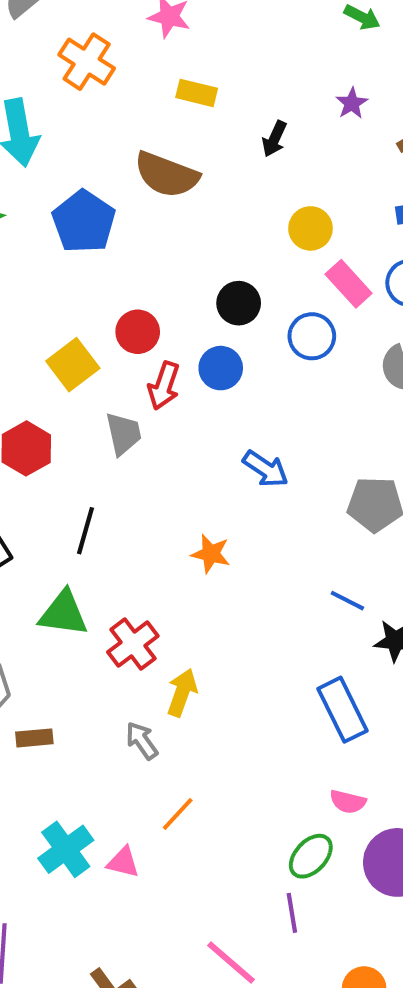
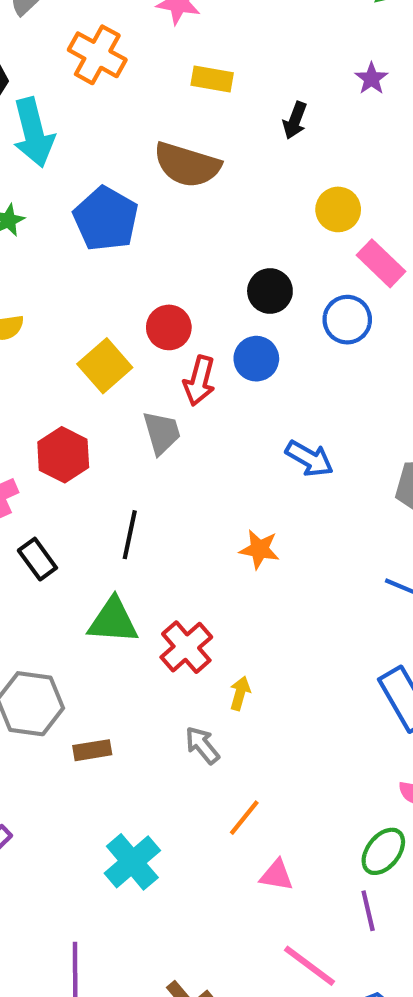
yellow arrow: (182, 693) -> (240, 693), size x0.7
pink triangle: (123, 862) -> (277, 875), moved

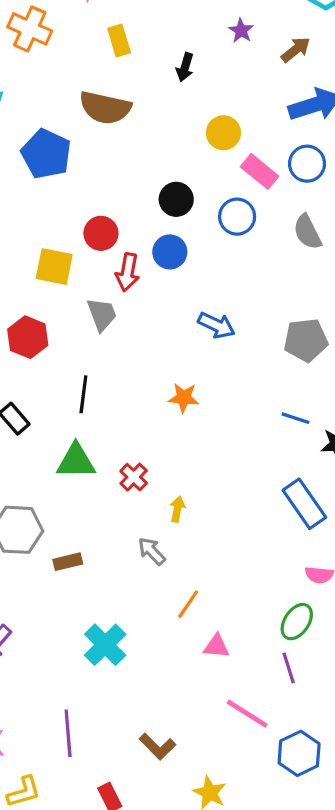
yellow rectangle: (212, 79) -> (119, 41), turned 68
yellow square: (105, 366) -> (54, 267), turned -33
red cross: (186, 647) -> (134, 477), size x0.7

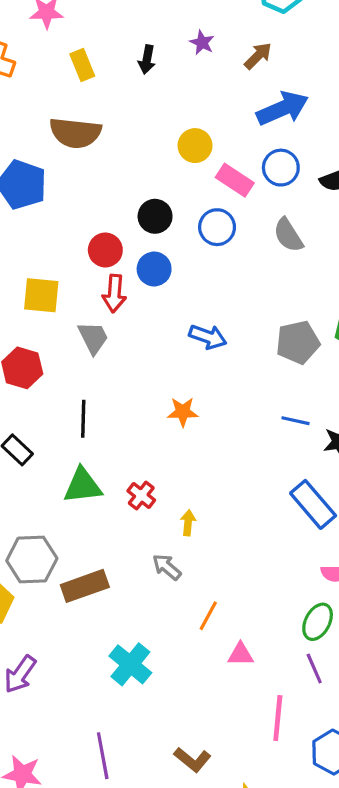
black arrow: (185, 67) -> (147, 60), moved
red circle: (101, 233) -> (105, 250), moved
brown rectangle: (68, 562) -> (85, 586), size x1.6
pink line: (247, 714) -> (278, 718), turned 69

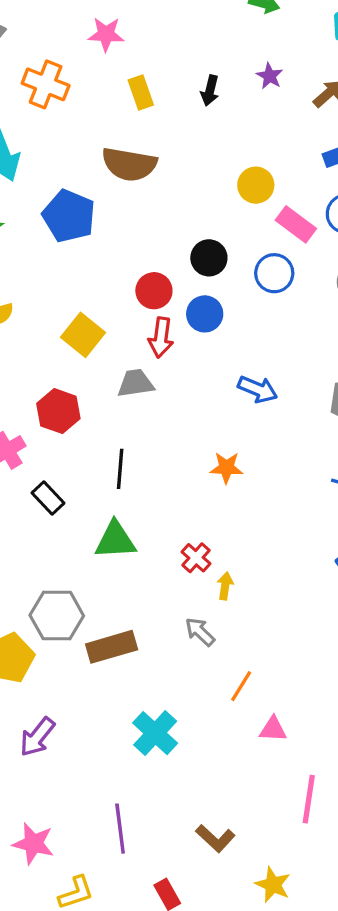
yellow square: (41, 295) -> (83, 335), turned 30
gray trapezoid: (93, 338) -> (136, 383), turned -75
red cross: (141, 495) -> (196, 558), moved

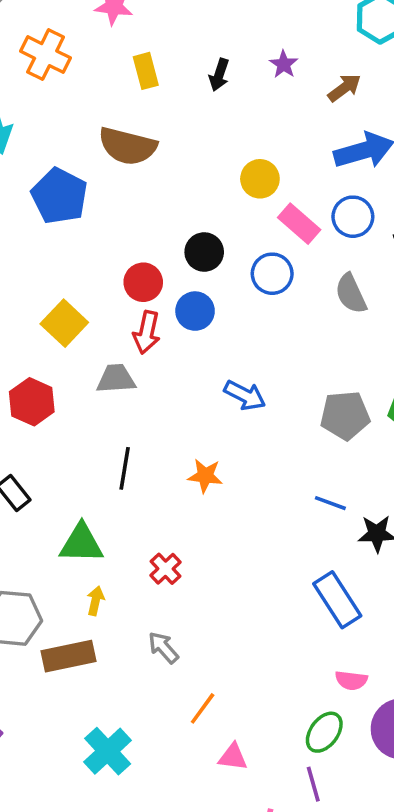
black line: (120, 469) -> (125, 468), moved
yellow arrow: (225, 586) -> (96, 601), moved

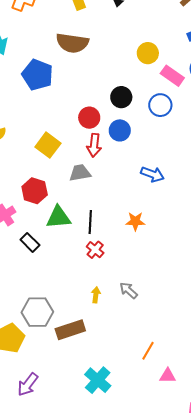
green triangle: (81, 543) -> (59, 217), moved
red cross: (165, 569) -> (95, 250), moved
yellow arrow: (96, 601) -> (96, 295), moved
gray arrow: (163, 647) -> (129, 290), moved

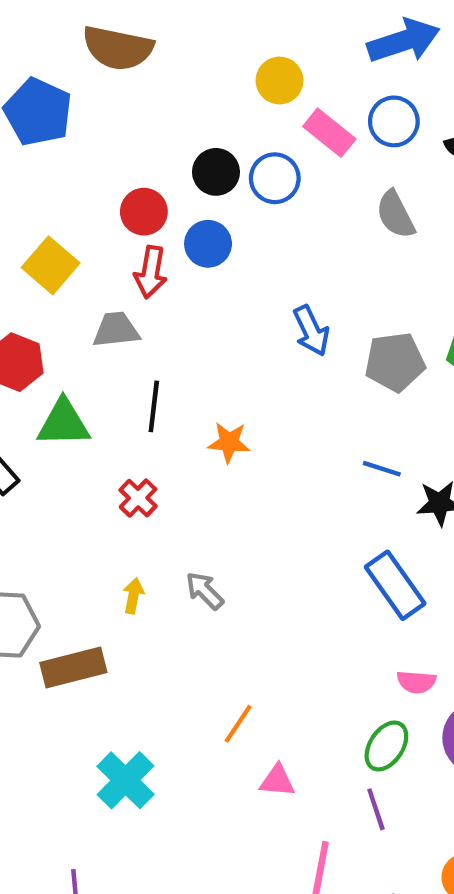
blue circle: (160, 105) -> (275, 178), moved
blue arrow: (153, 174) -> (311, 331), moved, turned 40
black line: (90, 222) -> (154, 406), moved

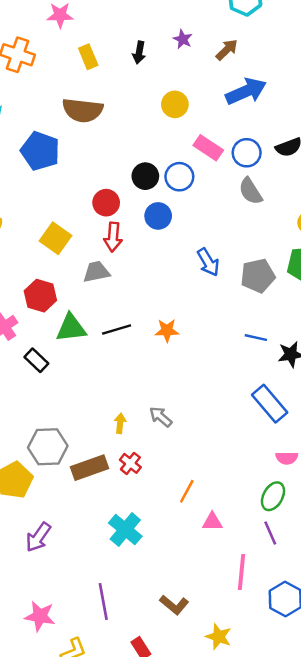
yellow circle: (279, 81) -> (175, 104), moved
blue circle: (394, 121) -> (247, 153), moved
blue circle: (208, 244) -> (158, 216), moved
black line: (154, 406) -> (117, 330), moved, turned 72
red cross: (138, 498) -> (130, 463), moved

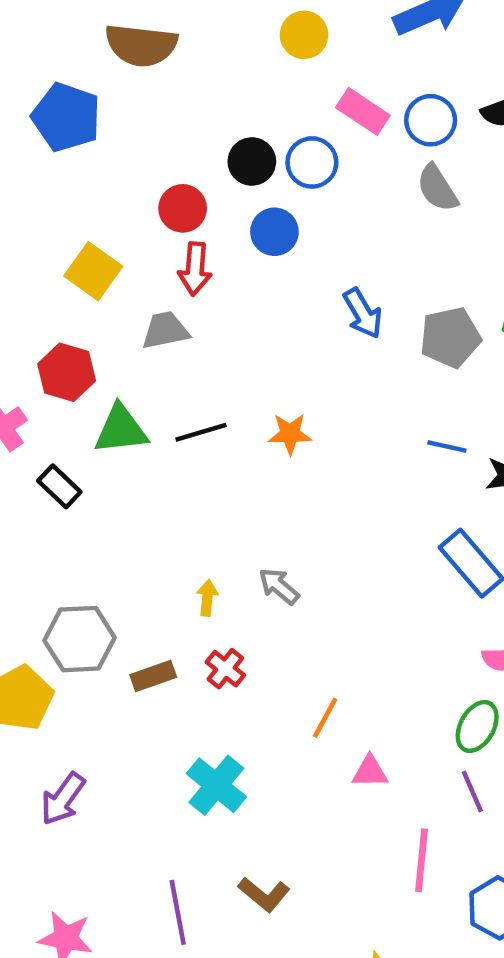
brown rectangle: (89, 468) -> (153, 676), size x0.7
brown L-shape: (174, 605) -> (264, 894), moved

